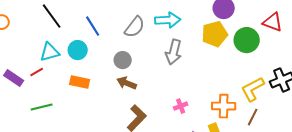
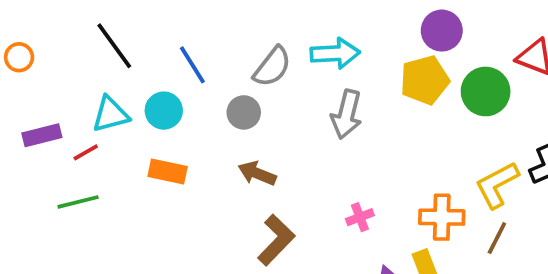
gray circle: (123, 60) -> (244, 112), moved
purple rectangle: (14, 78) -> (42, 135), moved, turned -48
green line: (42, 107) -> (78, 202), moved

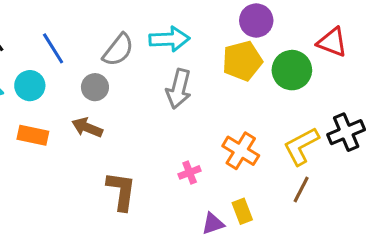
brown arrow: (257, 173) -> (87, 127), moved
orange cross: (442, 217) -> (241, 151), moved, turned 30
brown L-shape: (276, 240) -> (121, 191), turned -36

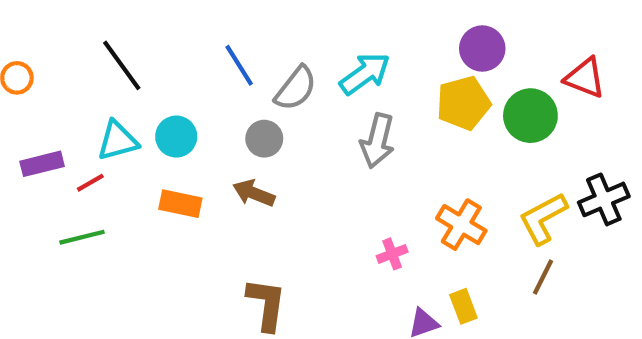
cyan arrow: (169, 39) -> (365, 74), turned -33
blue line: (53, 48) -> (239, 65), moved
brown L-shape: (121, 191) -> (266, 304), moved

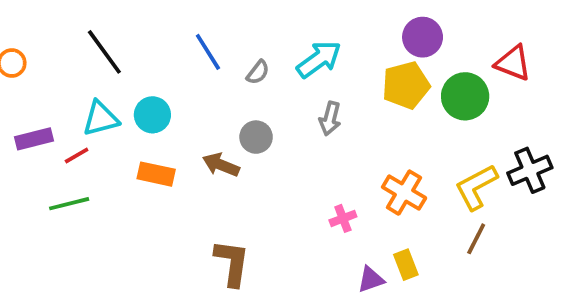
gray semicircle: (296, 88) -> (258, 72), size x0.6
gray circle: (264, 139) -> (256, 137), moved
gray arrow: (377, 141) -> (330, 119), size x0.7

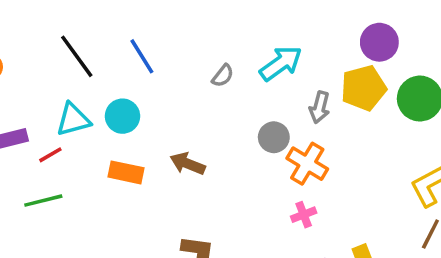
blue line: (208, 52) -> (142, 56), moved
gray arrow: (330, 119) -> (320, 107), moved
gray circle: (256, 137) -> (274, 137), moved
orange cross: (404, 193) -> (307, 164), moved

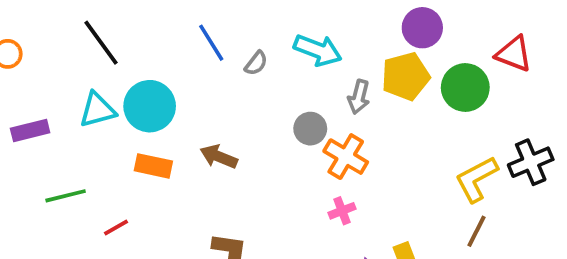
blue line: (142, 56) -> (211, 43), moved
cyan arrow: (281, 63) -> (318, 50), turned 57
cyan circle: (122, 116) -> (150, 106), size x1.4
red line: (50, 155) -> (116, 228), moved

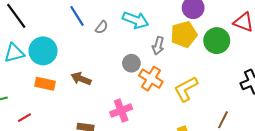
yellow L-shape: (476, 179) -> (186, 89), moved
pink cross: (342, 211) -> (121, 111), moved, size x1.5

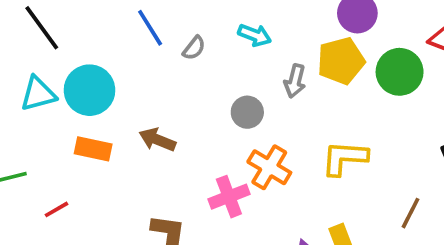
cyan arrow: (136, 20) -> (255, 35), size x0.7
orange cross: (151, 79) -> (269, 167), moved
yellow L-shape: (186, 89) -> (345, 158), turned 32

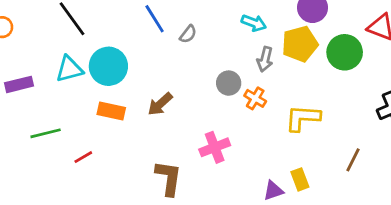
cyan arrow: (255, 35) -> (254, 23), moved
brown arrow: (157, 140) -> (160, 104), turned -64
orange cross: (269, 167) -> (255, 98), moved, size x0.7

